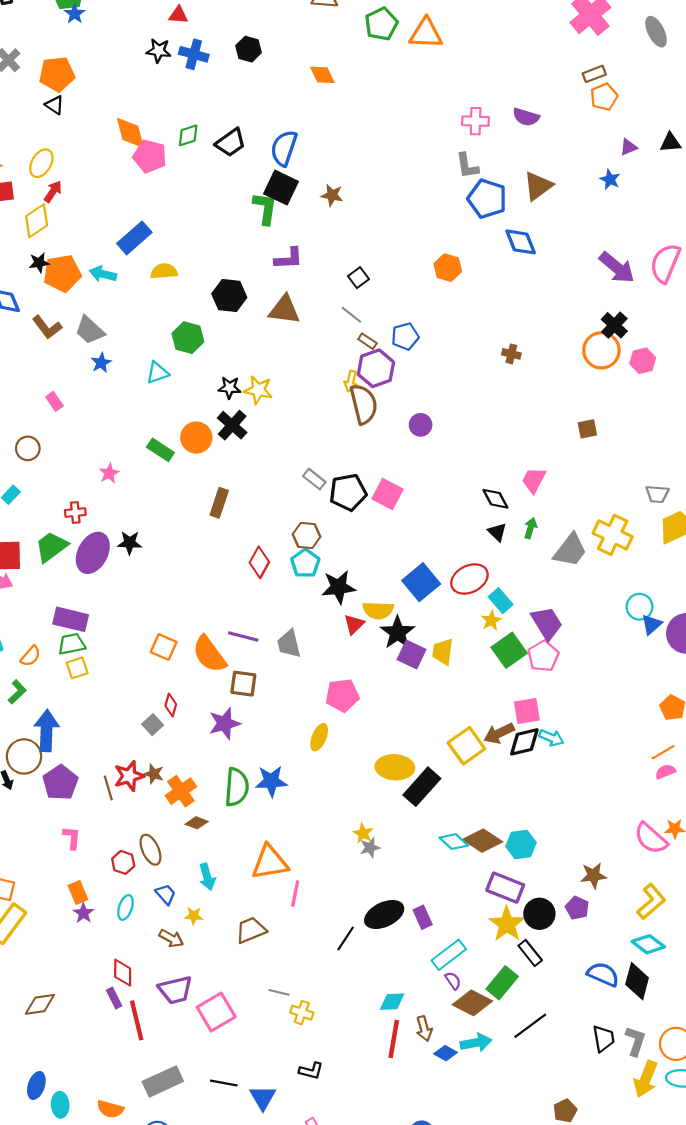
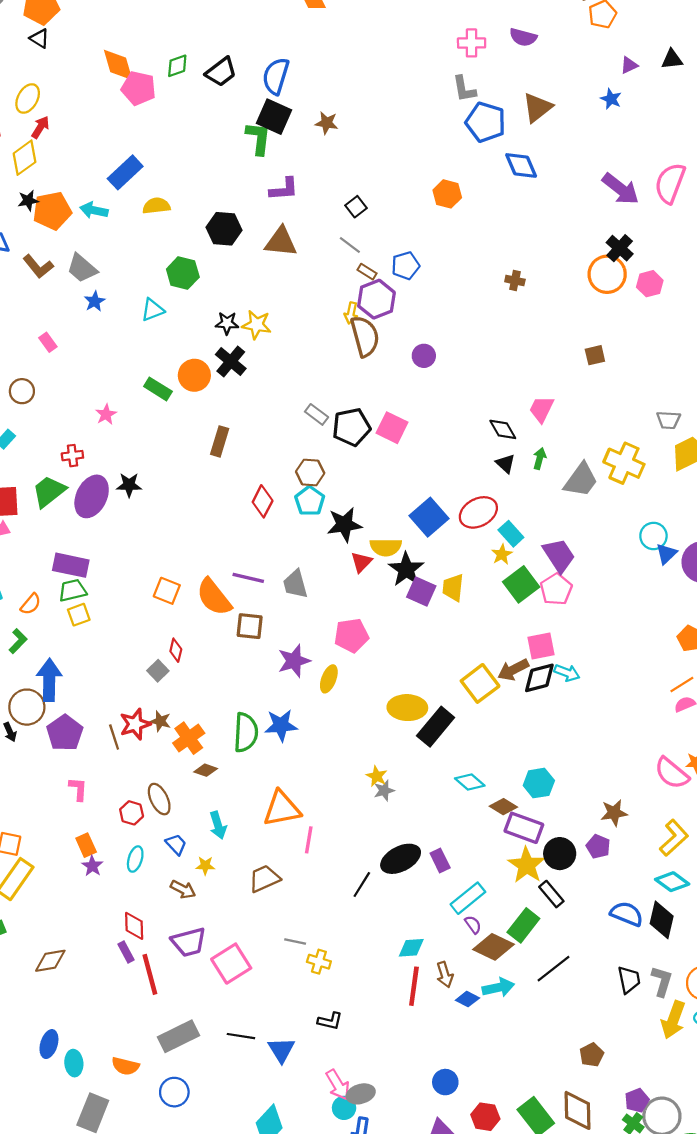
purple star: (224, 723) -> (294, 661), moved
brown diamond: (483, 841) -> (503, 807), moved, size x0.7

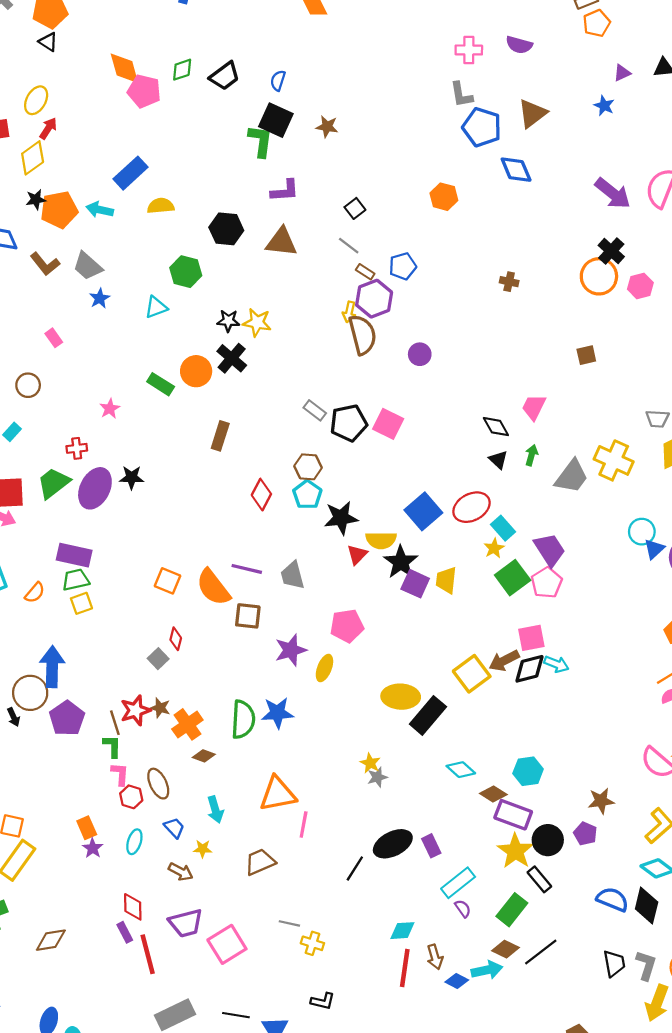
blue semicircle: (276, 76) -> (278, 81), size x0.6
green L-shape: (18, 641) -> (112, 746), moved, turned -45
pink L-shape: (78, 789) -> (120, 774), moved
brown diamond: (493, 947) -> (506, 949), moved, size x0.7

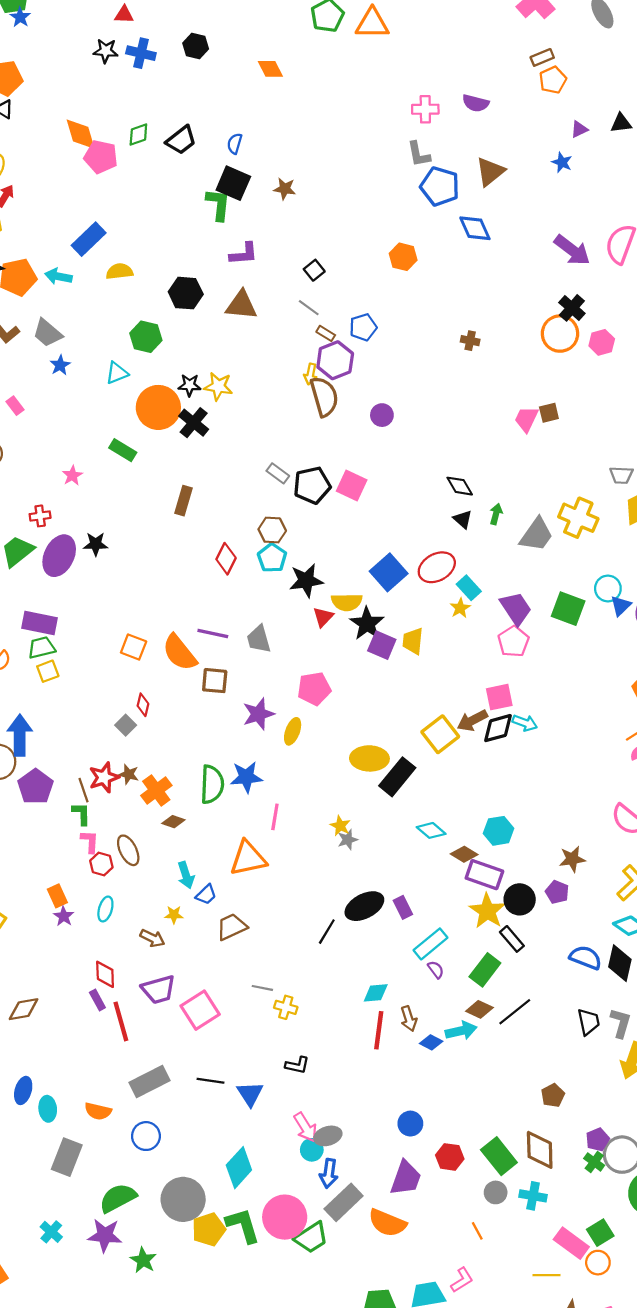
orange circle: (196, 371) -> (158, 407), moved, size x1.4
pink trapezoid: (534, 407) -> (526, 419), moved
green square: (513, 578) -> (568, 609), moved, turned -32
pink line: (304, 825) -> (275, 817), moved
blue trapezoid: (174, 828) -> (206, 895), moved, turned 90

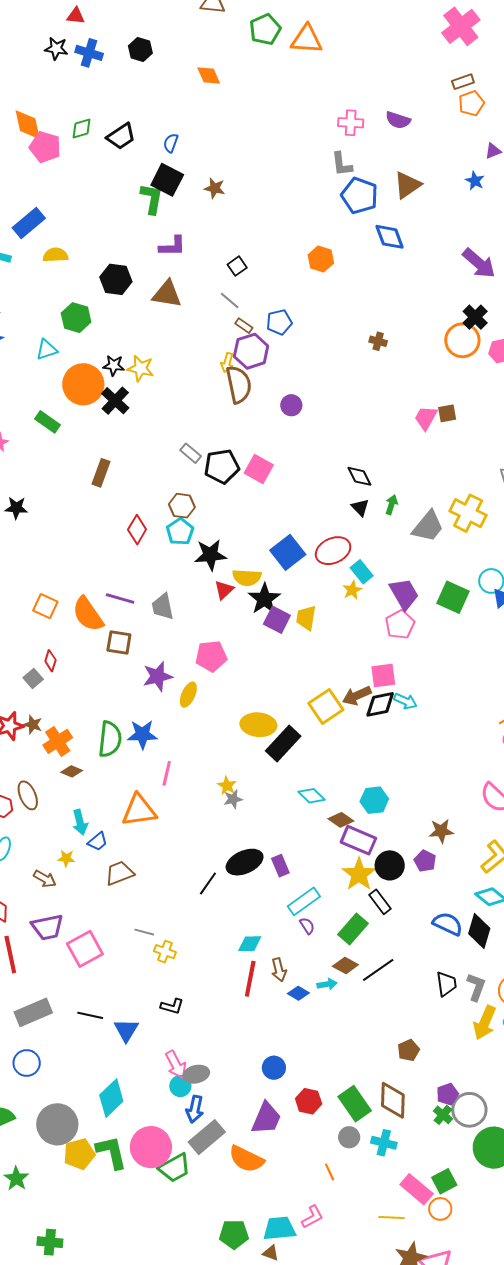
cyan arrow: (461, 1031) -> (327, 984), size x0.7

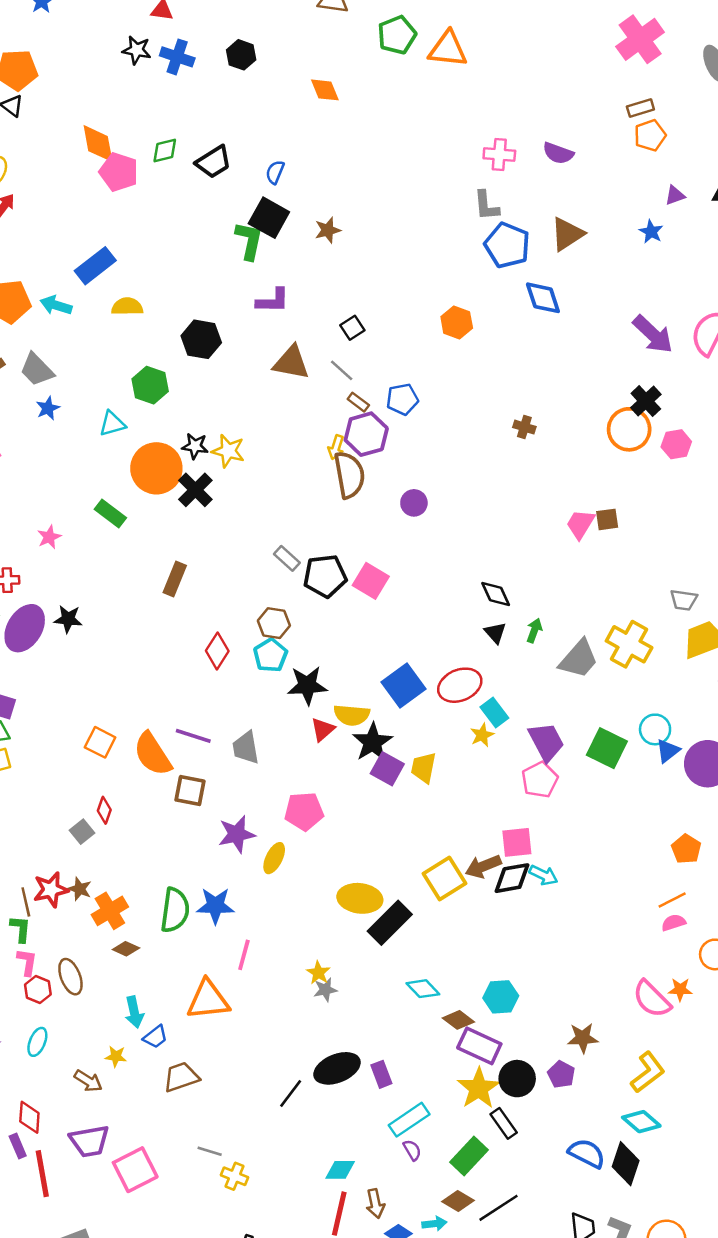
brown star: (215, 188) -> (328, 230), turned -30
brown triangle: (167, 294) -> (291, 363), moved

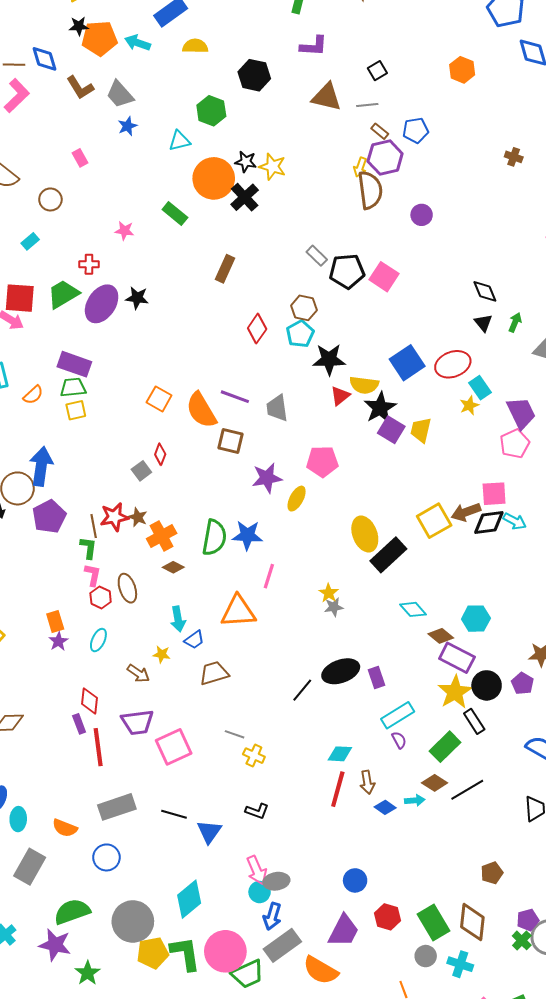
gray line: (342, 370) -> (367, 105), turned -50
pink star: (49, 537) -> (124, 231), turned 30
yellow ellipse: (360, 898) -> (365, 534), turned 60

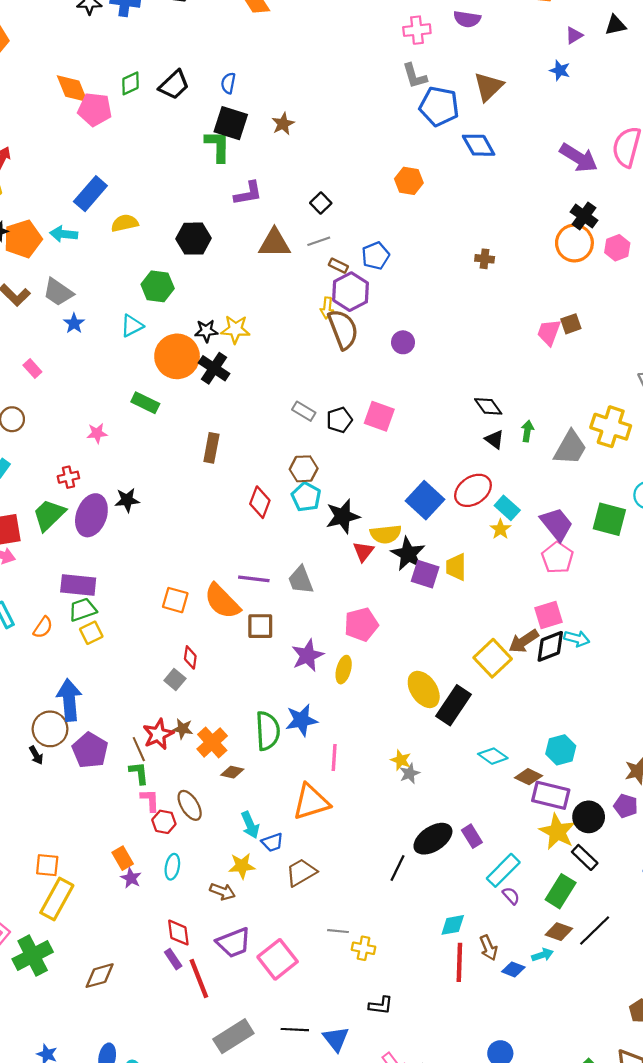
black pentagon: (347, 271) -> (339, 420), size x0.7
blue trapezoid: (194, 640) -> (272, 842), turned 30
yellow star: (162, 654) -> (242, 866), size x1.4

